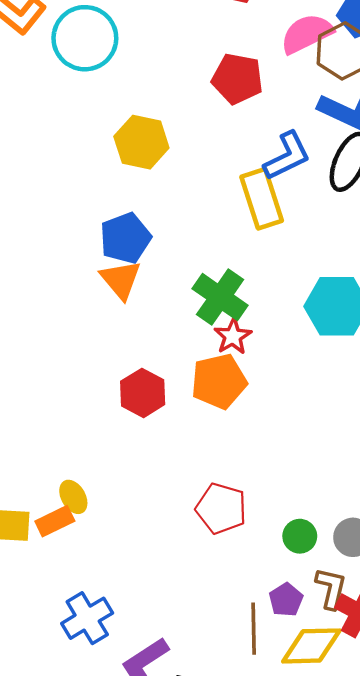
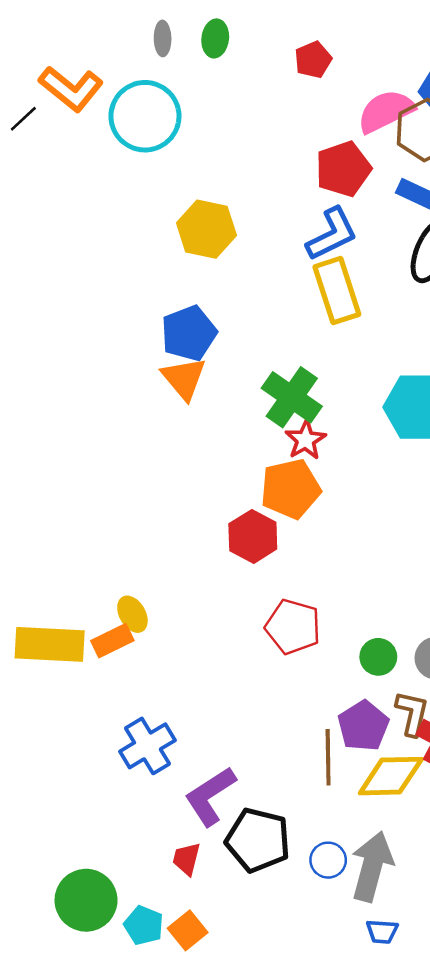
red pentagon: (237, 79) -> (343, 169), moved, turned -30
blue L-shape: (287, 156) -> (332, 234), moved
red hexagon: (143, 393) -> (253, 536), moved
purple pentagon: (286, 600) -> (363, 726), size x1.4

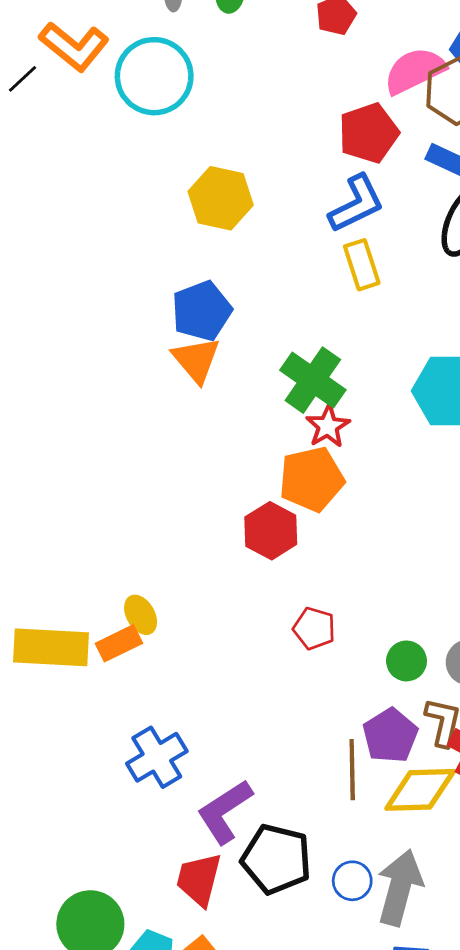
yellow rectangle: (337, 291) -> (362, 265), size x0.7
red pentagon: (293, 627) -> (314, 628), size x0.7
red trapezoid: (186, 859) -> (199, 879), size x1.5

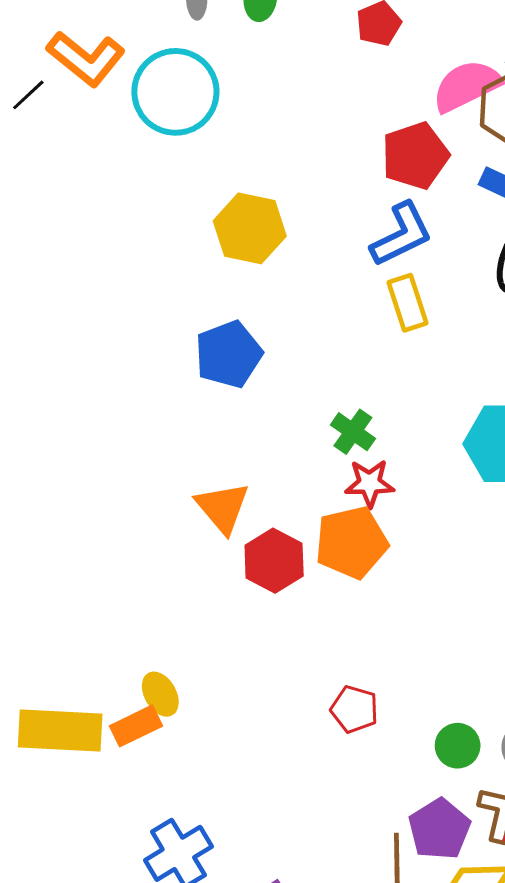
orange triangle: (196, 360) -> (222, 508), moved
green cross: (313, 380) -> (353, 432), size x0.6
red star: (328, 426) -> (370, 483), turned 30
red hexagon: (271, 531) -> (274, 561), moved

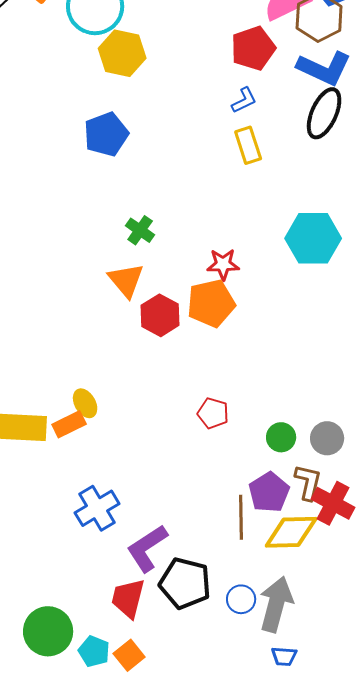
yellow hexagon: (250, 228) -> (122, 53), moved
blue L-shape: (401, 234) -> (244, 100), size x0.6
blue pentagon: (229, 354) -> (106, 134), moved
green cross: (353, 432) -> (140, 230), moved

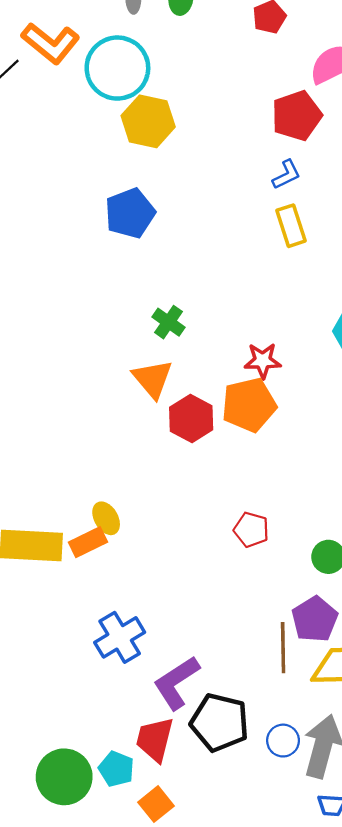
cyan pentagon: (94, 651) -> (116, 769), moved

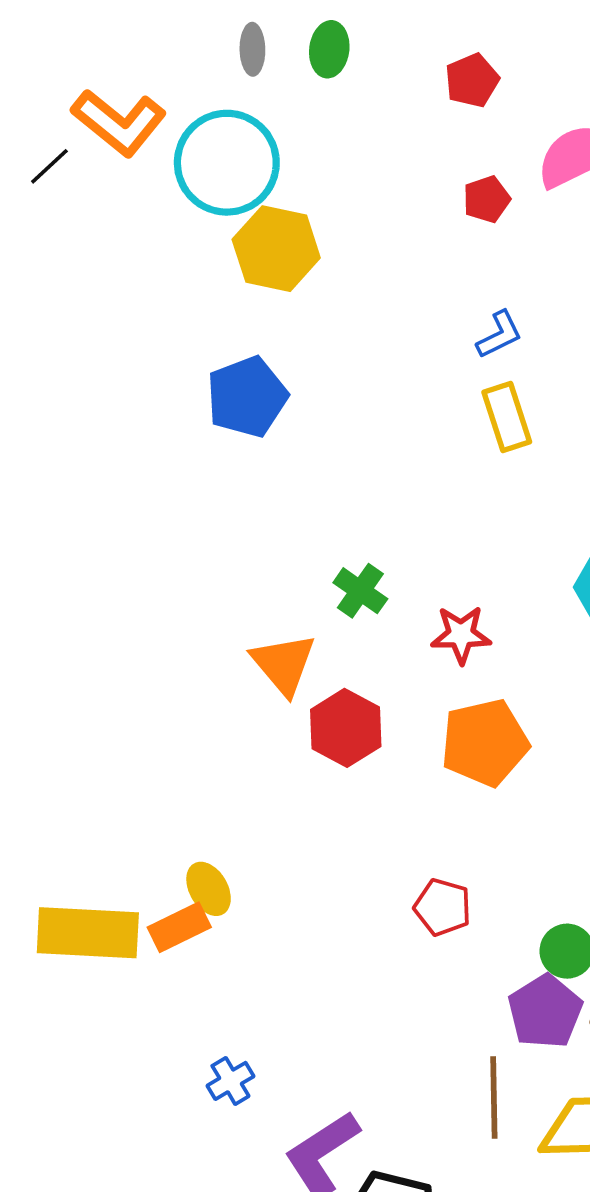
red pentagon: (297, 116) -> (487, 199), moved, size x0.6
green cross: (168, 322) -> (360, 591), moved
orange pentagon: (249, 405) -> (485, 743), moved
purple pentagon: (315, 619) -> (545, 1011), moved
blue cross: (120, 637) -> (230, 1081), size x0.6

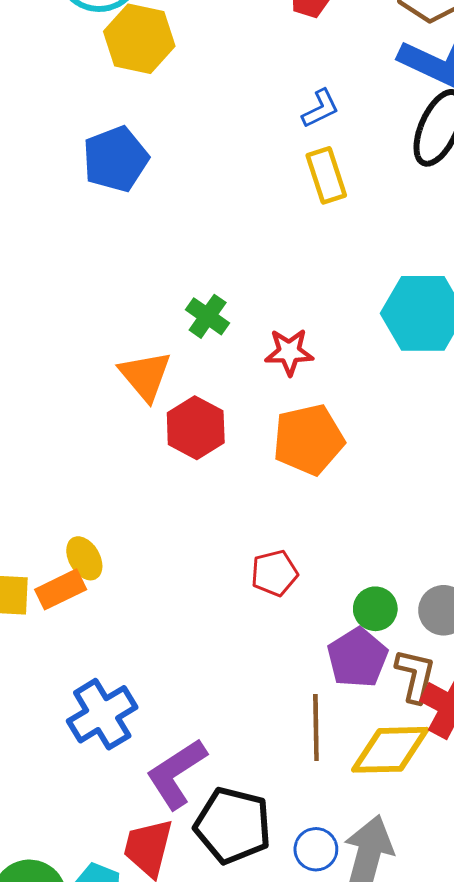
red pentagon: (443, 907) -> (274, 573), turned -30
blue cross: (230, 1081) -> (102, 714), size x1.8

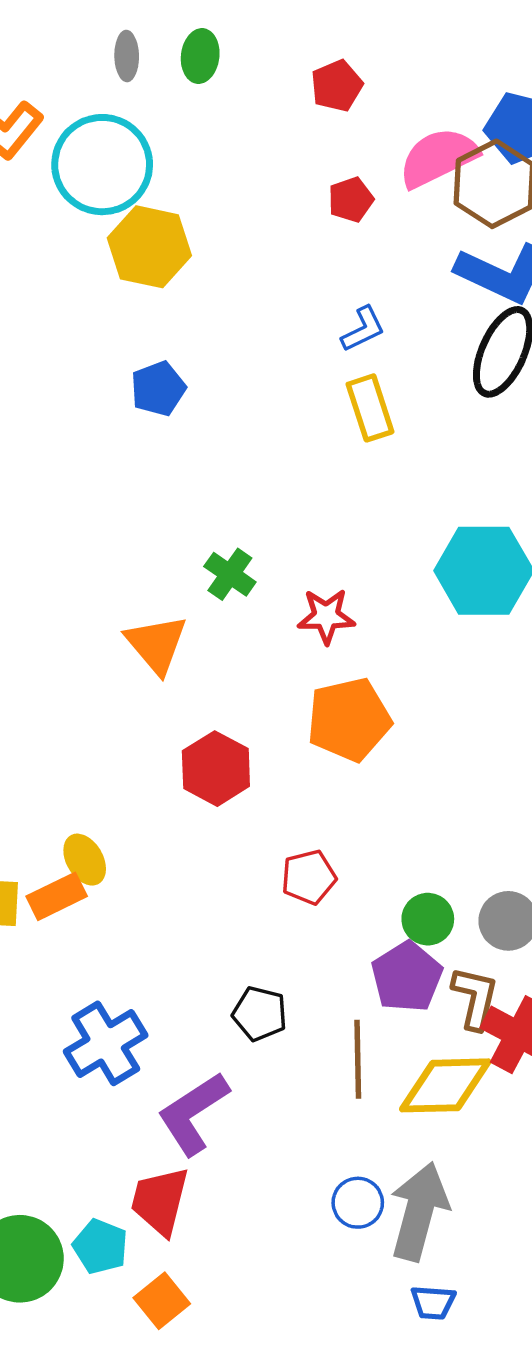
blue pentagon: (116, 159) -> (158, 389), moved, size x0.7
red hexagon: (196, 428) -> (216, 769), moved
black pentagon: (233, 826) -> (260, 1014), moved, size x0.6

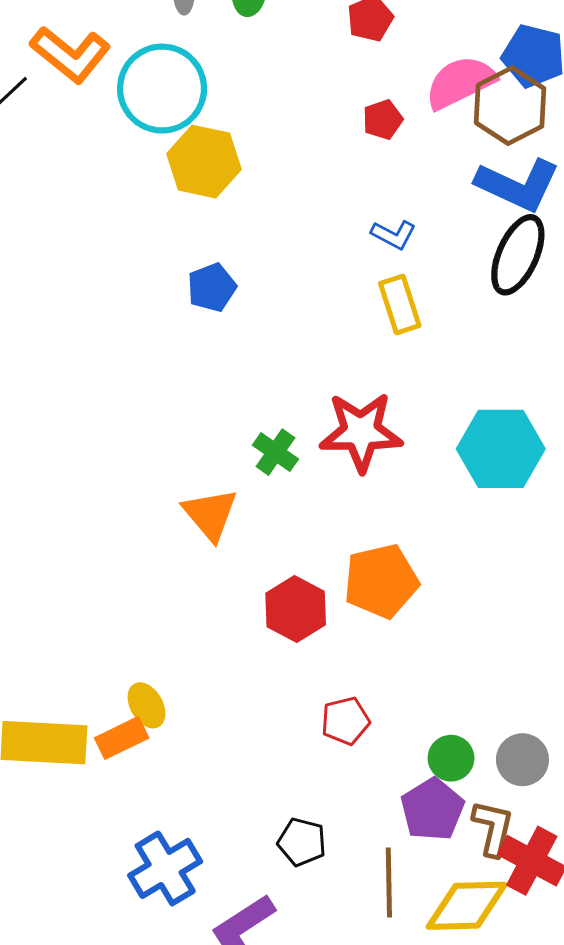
blue L-shape: (363, 329) -> (394, 235), turned 54
red star: (326, 616) -> (361, 432), moved, size x1.6
red hexagon: (216, 769) -> (296, 609), moved

